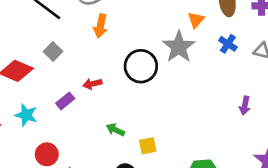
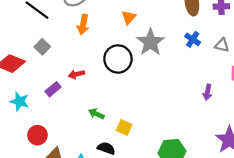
orange triangle: (196, 20) -> (129, 17), moved
yellow square: (148, 146) -> (124, 127), turned 35

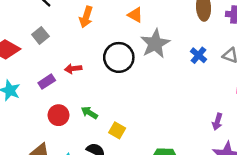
orange triangle: (129, 17) -> (135, 15), turned -49
blue cross: (193, 39) -> (198, 55), moved
purple arrow: (207, 92) -> (217, 122), moved
red circle: (37, 135) -> (58, 115), moved

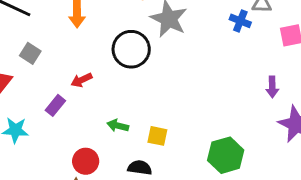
blue cross: (198, 55) -> (240, 21), moved
red circle: (58, 115) -> (86, 161), moved

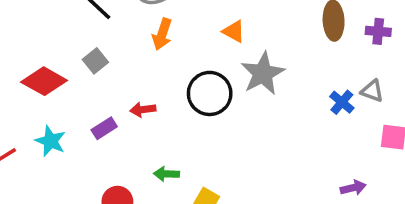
purple arrow: (272, 87) -> (353, 188), turned -120
green arrow: (118, 126) -> (166, 174), turned -30

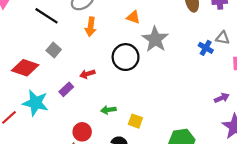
cyan star: (50, 141) -> (35, 103), size x1.4

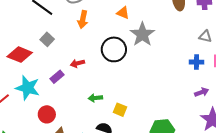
blue cross: (206, 48) -> (197, 62), moved, turned -32
red circle: (82, 132) -> (47, 114), moved

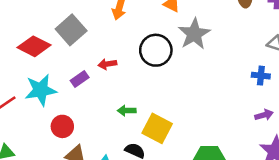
gray square: (47, 39) -> (71, 30), size x1.6
cyan star: (28, 88) -> (41, 90), turned -30
yellow square: (120, 110) -> (157, 128), size x1.6

